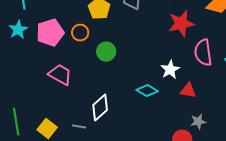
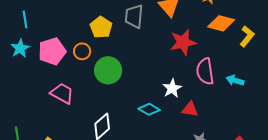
green circle: (106, 52) -> (108, 70), size x1.4

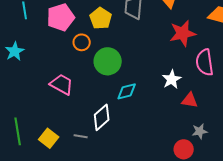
cyan star: (20, 48) -> (15, 51), moved
pink pentagon: (52, 51) -> (61, 17), moved
cyan diamond: (149, 109) -> (127, 91), moved, turned -45

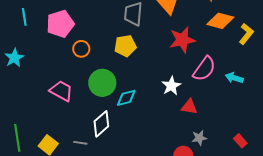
yellow pentagon: (101, 18) -> (125, 46), moved, turned 30
green circle: (108, 61) -> (102, 83), moved
pink semicircle: (205, 62) -> (204, 69), turned -136

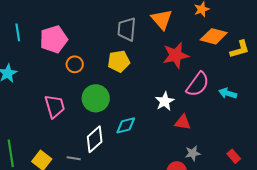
yellow L-shape: (246, 34) -> (240, 49), turned 35
pink trapezoid: (61, 91) -> (55, 106), turned 45
cyan diamond: (126, 98) -> (126, 125), moved

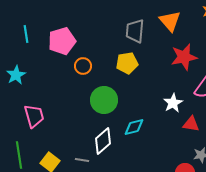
pink trapezoid: (55, 106) -> (34, 116), moved

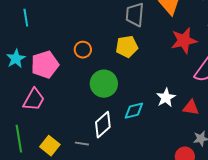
pink pentagon: (62, 41) -> (45, 65), moved
white star: (173, 103) -> (166, 98), moved
pink trapezoid: (34, 116) -> (34, 100), turned 45

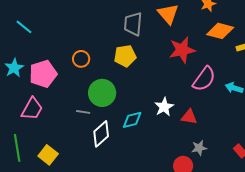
cyan line: (26, 18) -> (24, 27), turned -42
gray line: (82, 144) -> (83, 112), moved

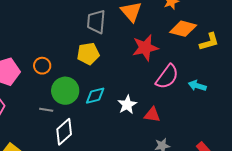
orange circle: (81, 59) -> (42, 66), moved
cyan diamond: (132, 120) -> (95, 96), moved

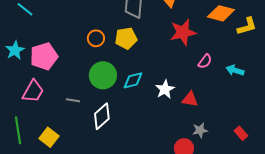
orange circle: (42, 66) -> (96, 38), moved
pink semicircle: (167, 77) -> (205, 61), size x0.6
gray line: (46, 110) -> (73, 100), moved

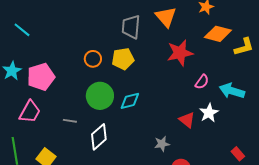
cyan arrow: (235, 70) -> (232, 91), size x1.4
white star: (165, 89) -> (209, 113), moved
red triangle: (190, 99) -> (187, 120), turned 30
gray star: (200, 130) -> (162, 144), moved

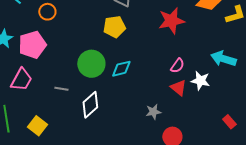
orange circle: (93, 59) -> (47, 12), moved
pink semicircle: (202, 82) -> (177, 66), moved
white star: (209, 113) -> (200, 81), turned -30

